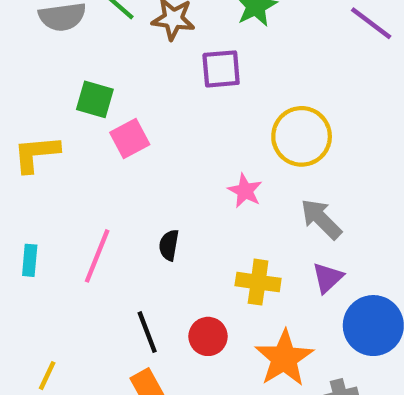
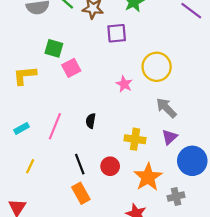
pink star: (245, 191) -> (124, 84), moved
cyan rectangle: (30, 260) -> (21, 128), turned 56
yellow line: (47, 376) -> (30, 166), moved

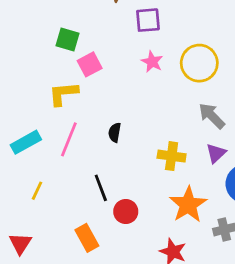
yellow L-shape: (25, 75) -> (63, 94), moved
pink star: (124, 84) -> (152, 62), moved
cyan rectangle: (21, 128) -> (26, 142), size x1.5
red circle: (110, 166) -> (126, 212), moved
orange rectangle: (81, 193) -> (87, 238), moved

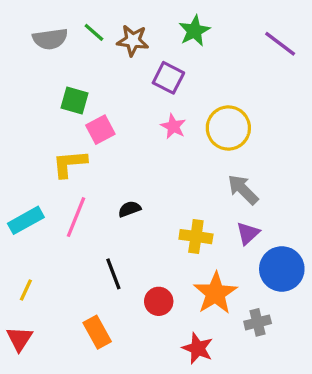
purple square: (148, 20) -> (168, 78), turned 32
black semicircle: (115, 132) -> (130, 209), turned 60
yellow line: (37, 191) -> (26, 290), moved
red circle: (126, 212) -> (159, 301), moved

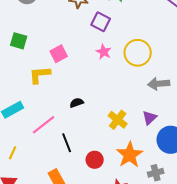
green square: (74, 100) -> (19, 41), moved
gray arrow: (243, 190) -> (159, 84), moved, turned -50
pink line: (76, 217) -> (44, 125), moved, turned 30
yellow cross: (196, 237) -> (118, 120), turned 30

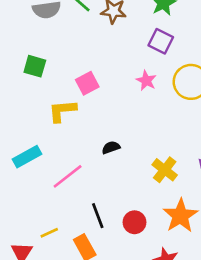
purple square: (101, 22) -> (161, 41), moved
black line: (67, 143) -> (98, 216), moved
yellow line: (13, 153) -> (49, 233), moved, turned 40

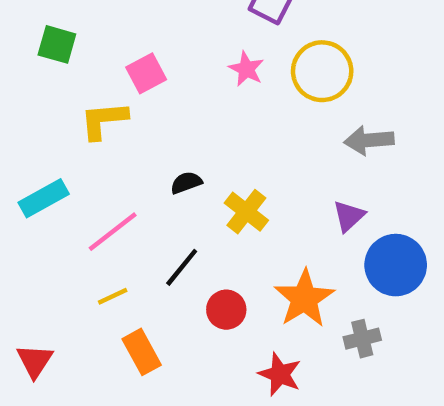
yellow cross: (165, 170) -> (246, 212), moved
black line: (98, 216) -> (182, 267), moved, turned 60
yellow line: (49, 233) -> (113, 296), moved

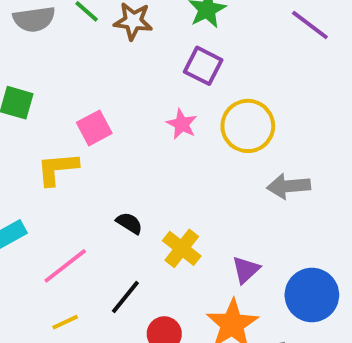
black semicircle: (186, 183) -> (129, 223), turned 52
purple triangle: (349, 216) -> (246, 270), moved

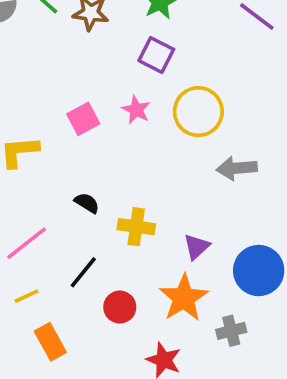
pink square: (94, 128) -> (83, 119), moved
yellow cross: (182, 248) -> (136, 227), turned -30

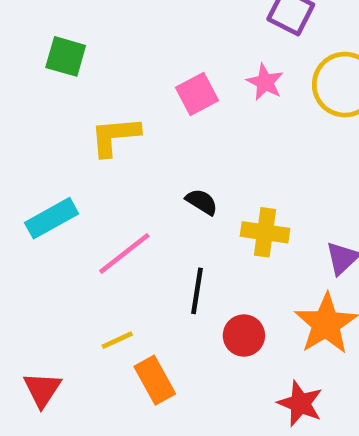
black line: (83, 272) -> (197, 291), turned -30
yellow line: (27, 296) -> (117, 340), moved

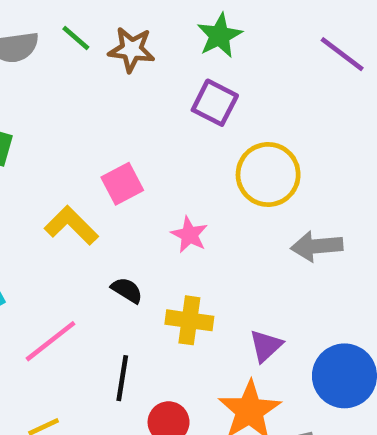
pink star: (265, 82) -> (189, 235), moved
yellow L-shape: (115, 136) -> (71, 225), moved, turned 50

